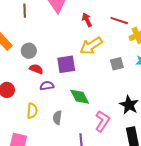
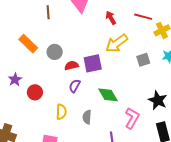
red semicircle: (36, 69) -> (71, 65), moved, turned -32
purple semicircle: (47, 86) -> (75, 86), turned -48

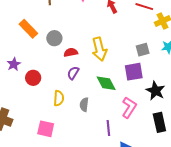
yellow arrow: (117, 43) -> (99, 49), moved, turned -70
purple square: (93, 63) -> (134, 72), moved

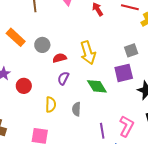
pink L-shape: (129, 107) -> (126, 126), moved

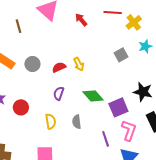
yellow arrow: (88, 53) -> (79, 64), size x0.6
red semicircle: (60, 58) -> (59, 67), moved
purple square: (124, 73) -> (118, 107), moved

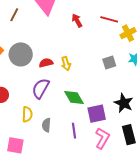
brown line: (19, 26) -> (14, 15), turned 32
gray circle: (32, 64) -> (21, 54), size x1.5
purple semicircle: (59, 93) -> (41, 88), size x1.5
gray semicircle: (77, 122) -> (46, 125), moved
purple line: (106, 139) -> (74, 131), moved

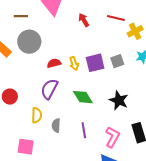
brown line: (14, 15) -> (21, 16), turned 64
gray circle: (21, 54) -> (29, 42), moved
black star: (124, 103) -> (119, 100), moved
purple square: (97, 114) -> (95, 63), moved

